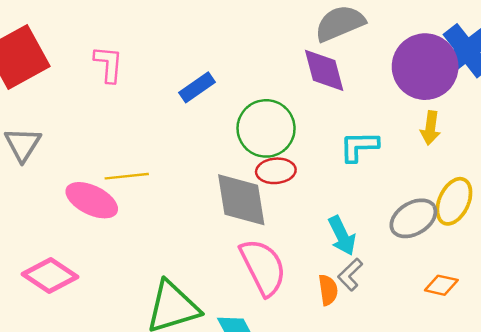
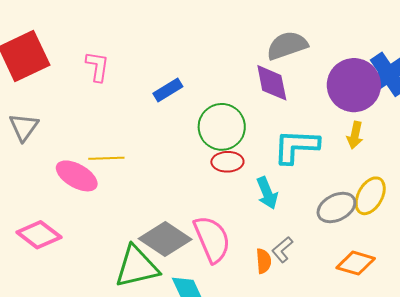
cyan L-shape: (359, 146) -> (296, 146), size x1.4
gray diamond: (241, 200) -> (165, 239), moved, turned -51
cyan arrow: (342, 236) -> (267, 193), moved
orange diamond: (441, 285) -> (356, 263), size x1.4

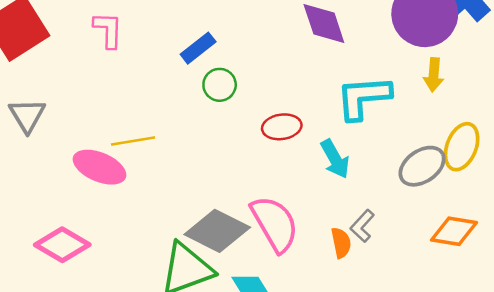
green circle: (222, 127) -> (220, 85), moved, size x0.6

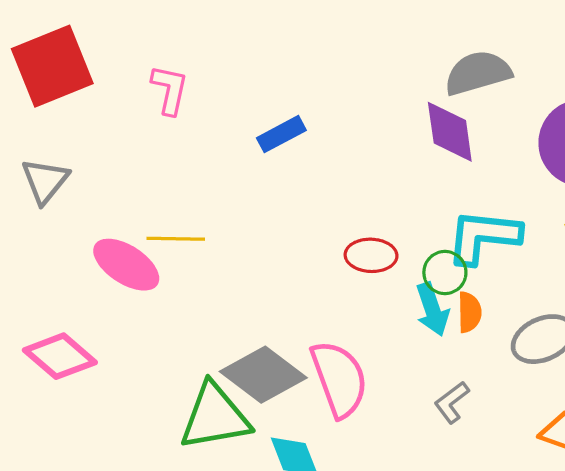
green circle: (220, 85) -> (445, 273), moved
orange semicircle: (341, 243) -> (469, 312), moved

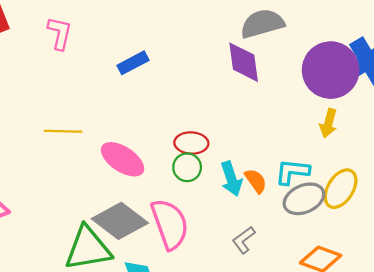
cyan L-shape: (483, 237) -> (292, 172), moved, size x0.7
pink ellipse: (126, 265) -> (123, 159), moved
green circle: (445, 273) -> (187, 167), moved
orange semicircle: (469, 312) -> (256, 181), turned -35

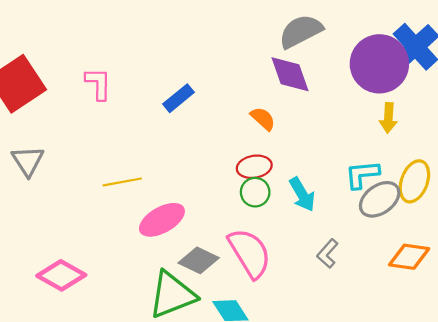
pink ellipse: (123, 159) -> (162, 220), moved, turned -51
orange semicircle: (256, 181) -> (263, 119), moved
gray diamond: (120, 221) -> (199, 260), size x0.7

